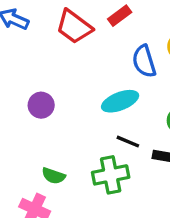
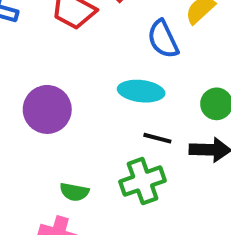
cyan ellipse: (120, 101) -> (141, 91), turned 36
purple circle: (41, 105) -> (47, 109), size x1.5

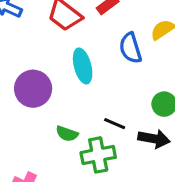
cyan ellipse: (141, 91) -> (83, 66), moved, turned 60
green semicircle: (74, 192) -> (67, 134), moved

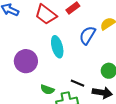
blue semicircle: (130, 48) -> (87, 35), turned 48

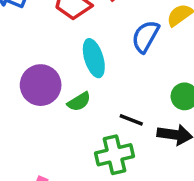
green semicircle: (47, 90) -> (79, 102), moved, turned -48

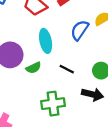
black line: (131, 120) -> (67, 69), moved

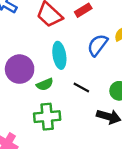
green cross: (53, 104) -> (47, 117), moved

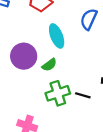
black line: (81, 88) -> (83, 95), moved

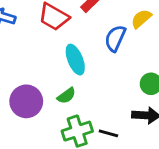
purple circle: (24, 56) -> (26, 101), moved

